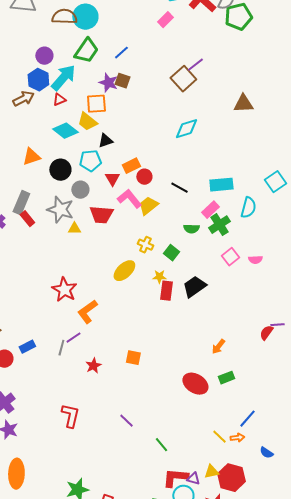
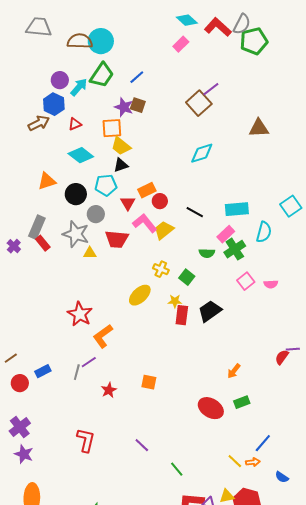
cyan arrow: (63, 78) -> (79, 87), moved, size x0.7
yellow trapezoid: (87, 122) -> (121, 146), moved

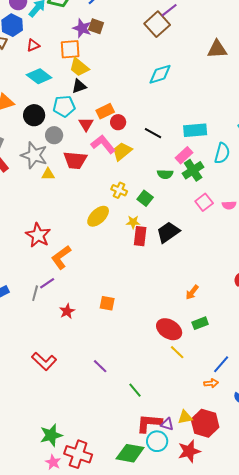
red L-shape: (86, 440) -> (44, 361), turned 120
yellow line: (235, 461) -> (177, 352), moved

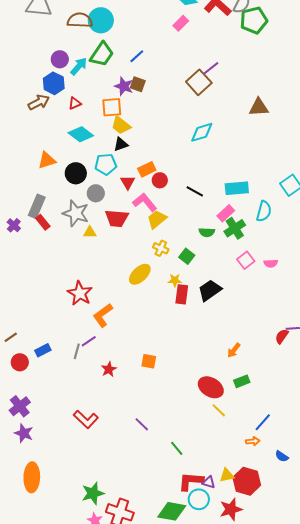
yellow trapezoid: (122, 151) -> (157, 219), moved

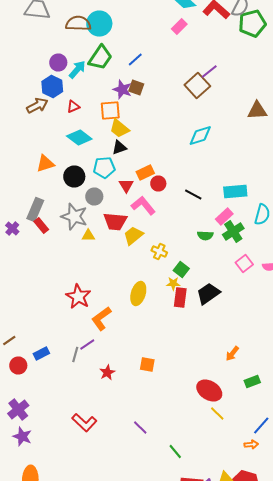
yellow trapezoid: (157, 219) -> (133, 236), moved
green square: (187, 256) -> (181, 270), moved
yellow ellipse: (140, 274) -> (138, 294), moved, turned -30
green rectangle: (242, 381) -> (252, 382), moved

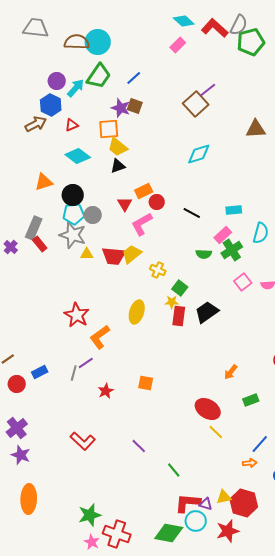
cyan pentagon: (104, 168) -> (74, 214), moved
cyan rectangle: (235, 192) -> (234, 210), size x0.7
pink L-shape: (143, 206) -> (142, 224), turned -80
red trapezoid: (115, 222) -> (114, 256), moved

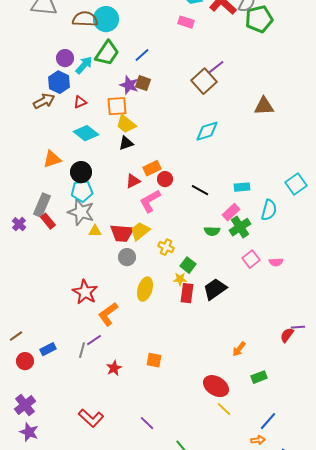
pink rectangle: (178, 45) -> (186, 22), turned 63
red triangle: (125, 204) -> (133, 181), turned 35
gray circle: (93, 215) -> (127, 257), moved

